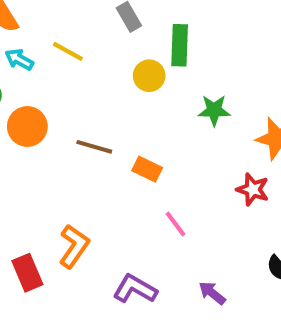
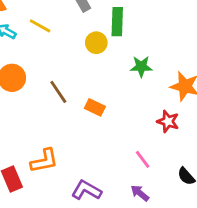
brown line: (94, 147) -> (58, 92), turned 40
pink line: (176, 224) -> (143, 159), moved
orange L-shape: (74, 246) -> (44, 161), turned 44

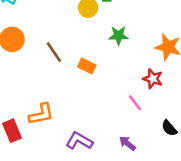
green star: (141, 67) -> (119, 36), moved
pink line: (143, 159) -> (135, 103), moved

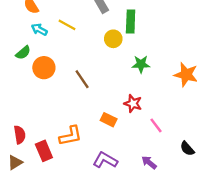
orange rectangle: (87, 66) -> (109, 120), moved
red star: (153, 79) -> (133, 103), moved

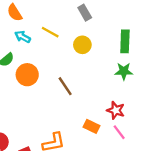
green rectangle: (131, 21) -> (125, 41), moved
yellow circle: (113, 39) -> (82, 45), moved
pink line: (156, 125) -> (119, 132), moved

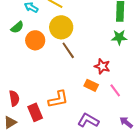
yellow circle: (82, 45) -> (61, 27), moved, size x1.5
red star: (116, 110) -> (102, 66), moved

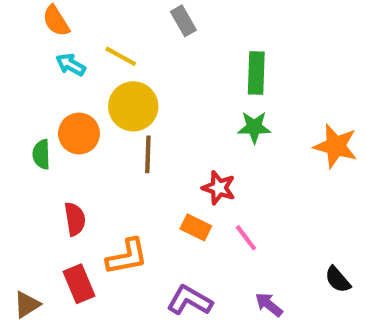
green semicircle: (17, 27) -> (41, 154), moved, turned 128
brown line: (68, 50) -> (148, 154), turned 36
red semicircle: (14, 98) -> (75, 219), moved

